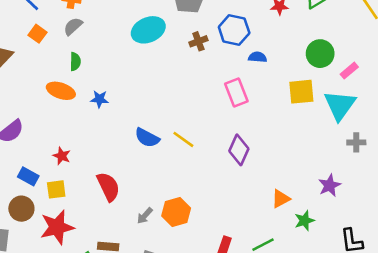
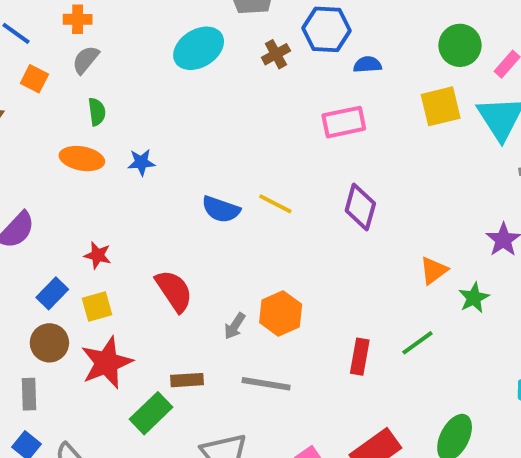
pink rectangle: (236, 93) -> (344, 122), turned -72
blue rectangle: (28, 176) -> (52, 293), turned -66

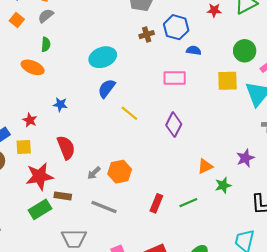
cyan ellipse: (199, 48) -> (103, 57), moved
blue star: (141, 162) -> (60, 104), moved
blue semicircle: (221, 209) -> (107, 88), moved, turned 96
red star: (107, 363) -> (39, 176), moved

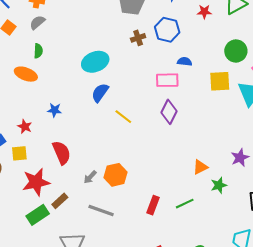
blue semicircle: (194, 50) -> (185, 62), moved
purple diamond: (174, 125) -> (169, 112), moved
brown rectangle: (63, 196) -> (60, 201), turned -49

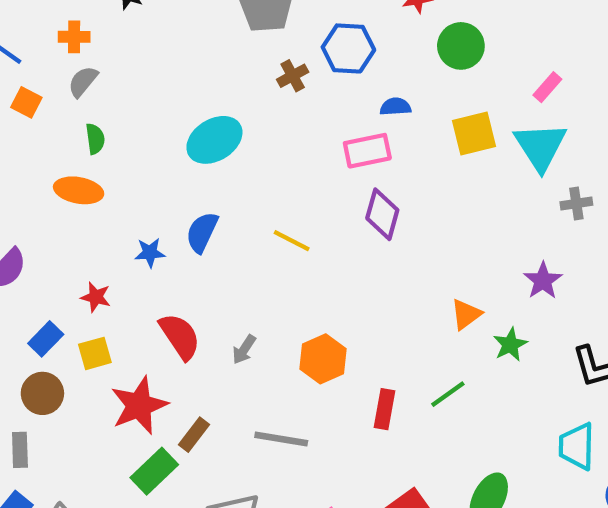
green circle: (236, 51) -> (461, 46), moved
blue semicircle: (100, 93) -> (202, 232), moved
orange hexagon: (116, 175) -> (323, 359), moved
gray arrow: (90, 177) -> (244, 349), moved

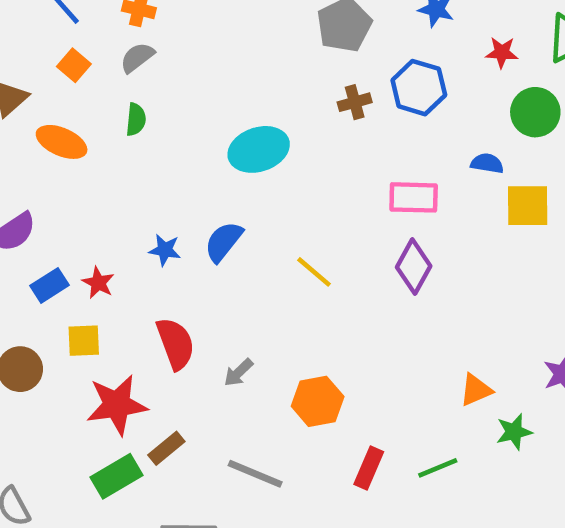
blue semicircle: (395, 107) -> (487, 163), moved
orange ellipse: (79, 190) -> (62, 142), moved
blue rectangle: (46, 339) -> (50, 285), moved

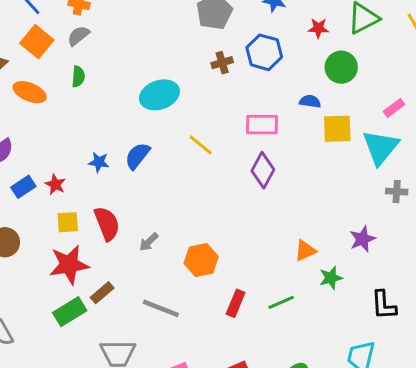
orange square: (74, 65) -> (37, 42), size x1.5
yellow line: (314, 272) -> (201, 145), moved
yellow square: (84, 341) -> (68, 222), moved

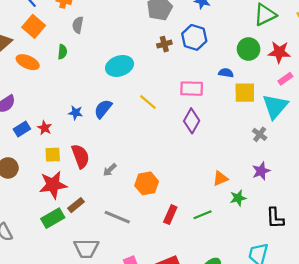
red star: (318, 28) -> (279, 52), moved, size x1.5
gray semicircle: (78, 36) -> (78, 25), moved, turned -42
gray cross: (397, 192) -> (260, 134), moved, turned 32

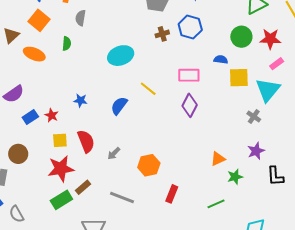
blue semicircle: (103, 109) -> (119, 106), moved
green line: (203, 215) -> (216, 204), moved
black L-shape: (275, 218) -> (275, 176), moved

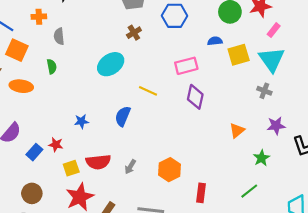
brown cross: (162, 34) -> (134, 33), moved
red semicircle: (86, 141) -> (98, 162), turned 120
purple star: (256, 151) -> (276, 126), turned 30
orange triangle: (218, 159) -> (237, 130), moved

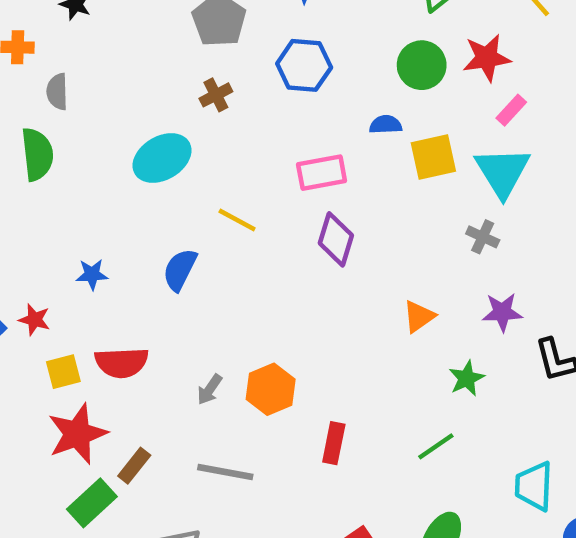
green semicircle: (52, 67) -> (37, 154), size x1.6
gray arrow: (130, 167) -> (210, 390), moved

